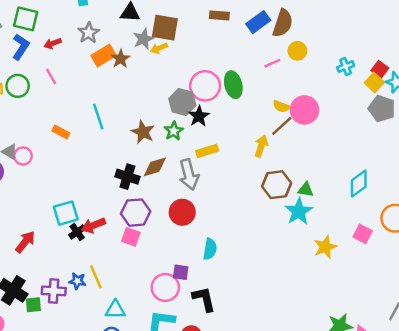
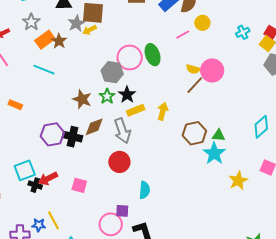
black star: (199, 116) -> (127, 95), moved
cyan line: (98, 117) -> (44, 70), moved, turned -45
yellow arrow: (261, 146) -> (163, 111), moved
purple hexagon: (136, 213) -> (52, 134), moved
black cross: (77, 232) -> (35, 185), turned -32

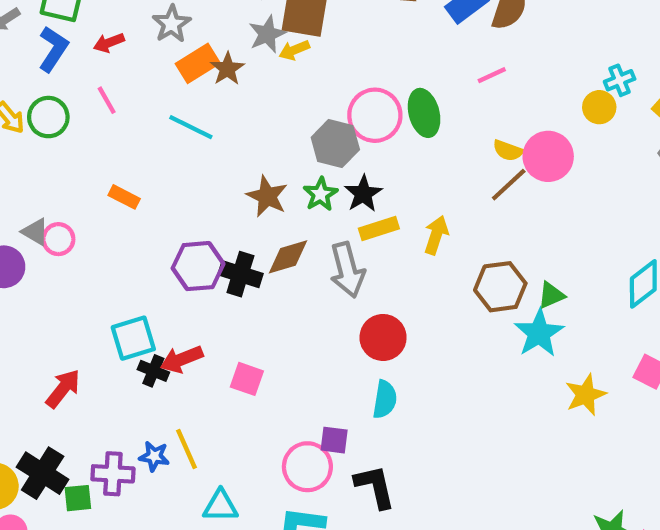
yellow circle: (202, 23) -> (599, 107), moved
green triangle: (219, 135) -> (551, 295), turned -32
red circle: (119, 162) -> (383, 337), moved

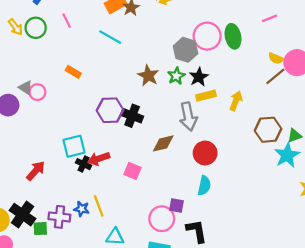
brown diamond: (288, 257) -> (163, 143), moved

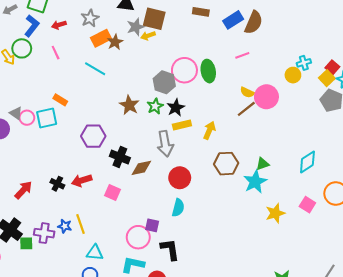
green circle: (36, 28) -> (22, 48), moved
black cross: (132, 116) -> (120, 157), moved
brown hexagon: (268, 130) -> (226, 164), moved
cyan square: (74, 146) -> (47, 118), moved
black cross: (84, 164) -> (57, 184), moved

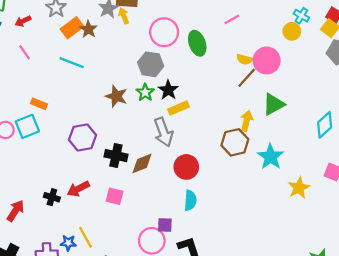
yellow arrow: (148, 36) -> (124, 16), turned 96
cyan cross: (304, 63) -> (301, 16), turned -32
pink circle: (184, 70) -> (164, 32), moved
yellow arrow: (209, 130) -> (247, 121), moved
green triangle: (262, 164) -> (274, 104), moved, size x1.5

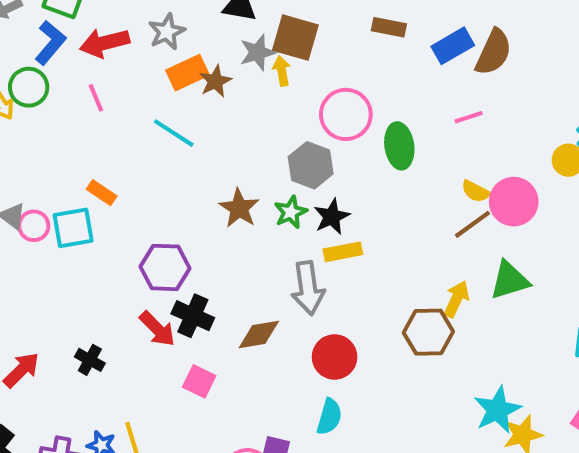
red arrow: (23, 21) -> (105, 43), size x1.6
black cross: (116, 156) -> (193, 316), moved
cyan star: (271, 157) -> (497, 410), moved
red arrow: (78, 189) -> (157, 329), moved, turned -120

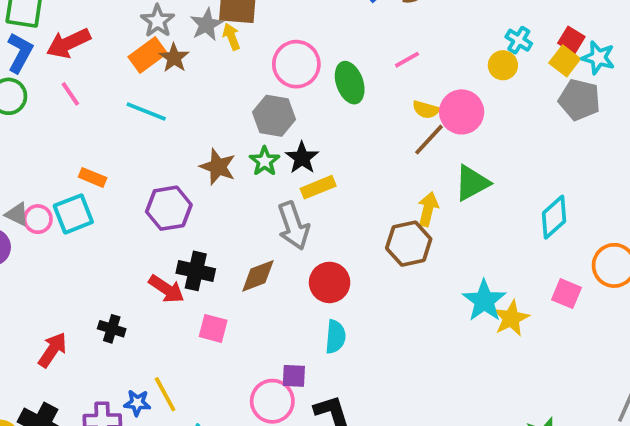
gray star: (167, 32) -> (158, 21), moved
pink line: (469, 117) -> (407, 60), moved
purple hexagon: (165, 267) -> (169, 208), moved

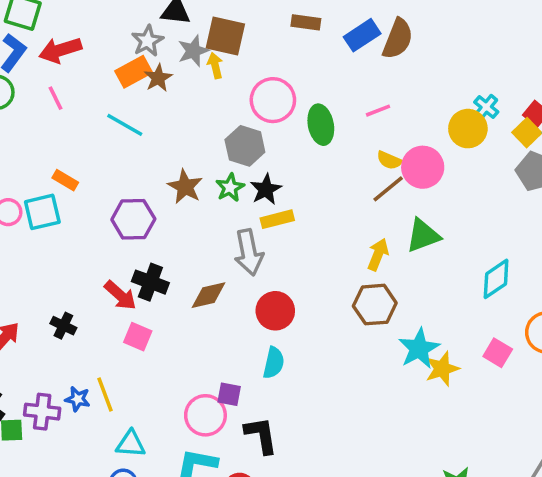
yellow circle: (503, 65) -> (468, 129), size x1.4
brown hexagon: (409, 244) -> (375, 305), moved
pink square: (213, 328) -> (138, 337), moved

